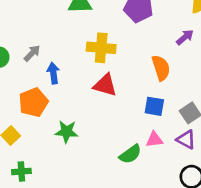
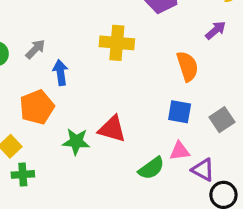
red triangle: (105, 85) -> (112, 129), moved
purple triangle: (186, 140) -> (203, 170), moved
green cross: (21, 171) -> (23, 174), moved

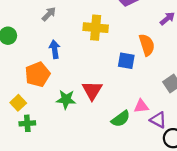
gray arrow: (35, 49) -> (49, 14), moved
blue square: (180, 112) -> (126, 61), moved
red triangle: (112, 129) -> (92, 90), turned 45

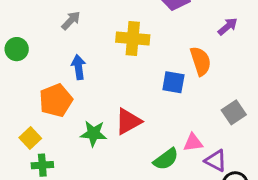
red triangle: (92, 90) -> (128, 121), turned 30

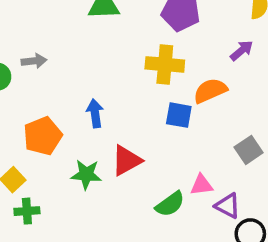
gray arrow: (71, 20) -> (34, 61), moved, turned 40
yellow cross: (133, 39) -> (165, 64), moved
orange semicircle: (201, 61) -> (210, 91), turned -96
blue arrow: (78, 67) -> (95, 113), moved

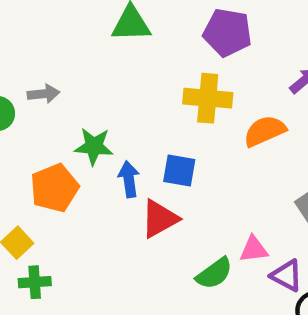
blue arrow: (95, 113) -> (129, 179), moved
blue square: (179, 115) -> (179, 170), moved
green star: (86, 174) -> (94, 146), moved

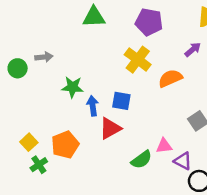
yellow cross: (208, 98) -> (138, 60), turned 32
orange pentagon: (54, 188) -> (65, 145), moved
green cross: (35, 282) -> (39, 165), turned -30

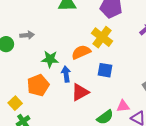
orange semicircle: (170, 78) -> (81, 52), moved
blue square: (121, 101) -> (105, 70), moved
orange pentagon: (65, 145) -> (38, 85), moved

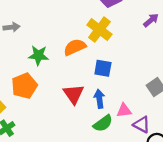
blue arrow: (66, 74) -> (99, 99), moved
red triangle: (80, 92) -> (74, 94), turned -36

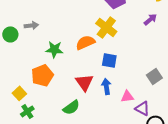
green semicircle: (103, 123) -> (71, 107), moved

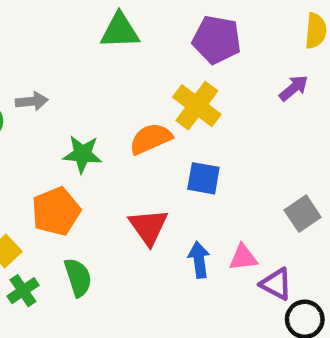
blue arrow: (106, 86) -> (199, 260), moved
green semicircle: (71, 107) -> (78, 277), moved, turned -72

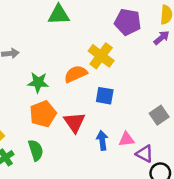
purple pentagon: (217, 40) -> (128, 22), moved
purple arrow: (294, 88) -> (162, 38), moved
orange pentagon: (56, 211) -> (43, 114), moved

